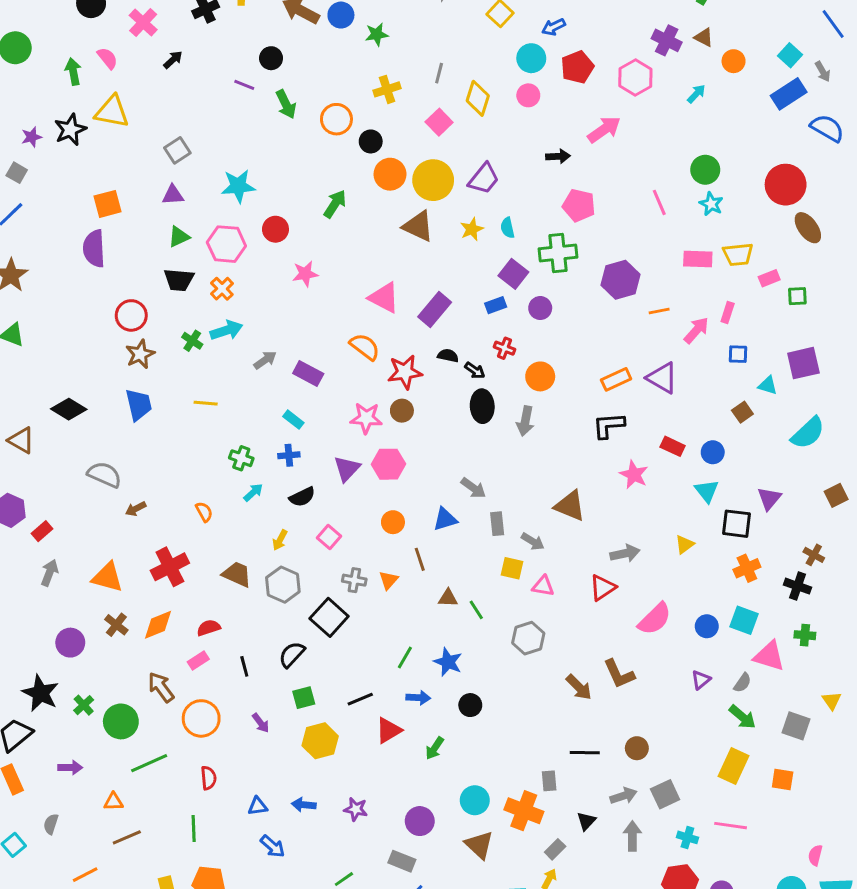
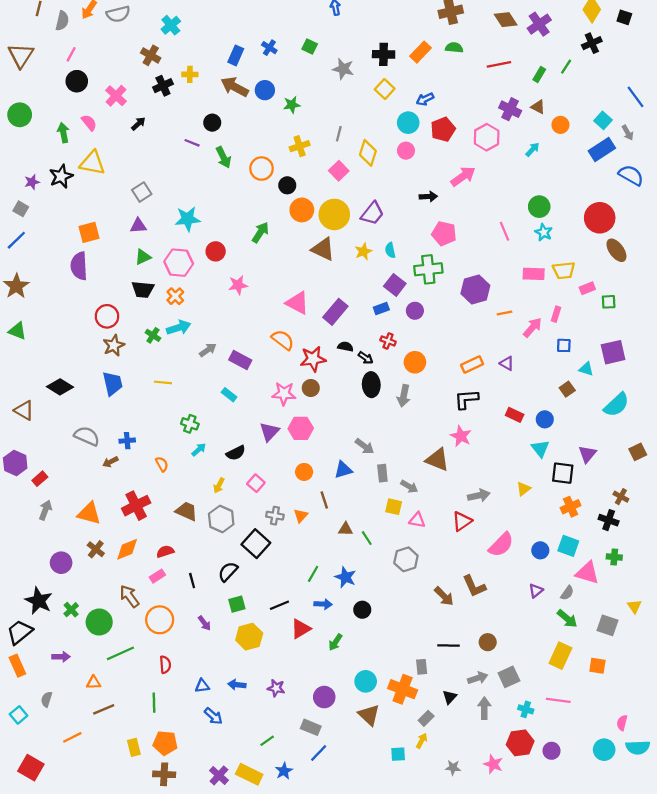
purple triangle: (662, 378) -> (507, 363), size x0.6
blue cross: (289, 455) -> (127, 441), moved
pink star: (634, 475) -> (461, 436), moved

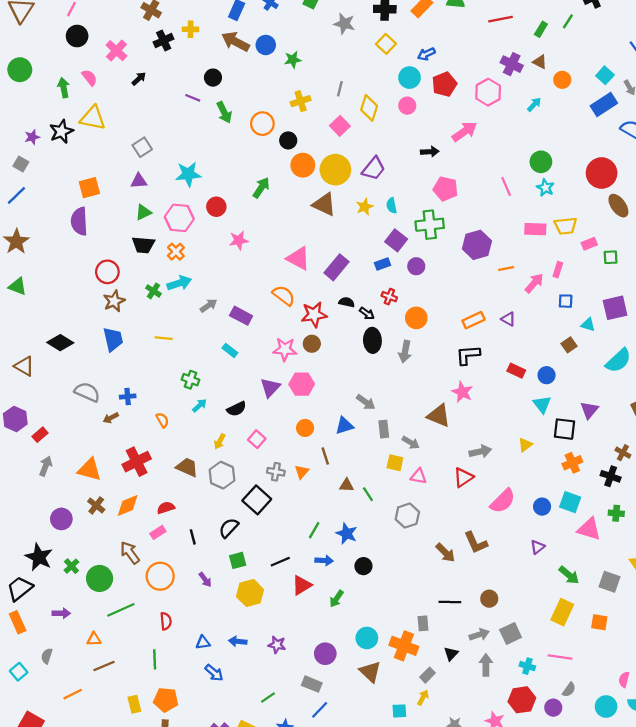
gray semicircle: (567, 593) -> (569, 690), moved

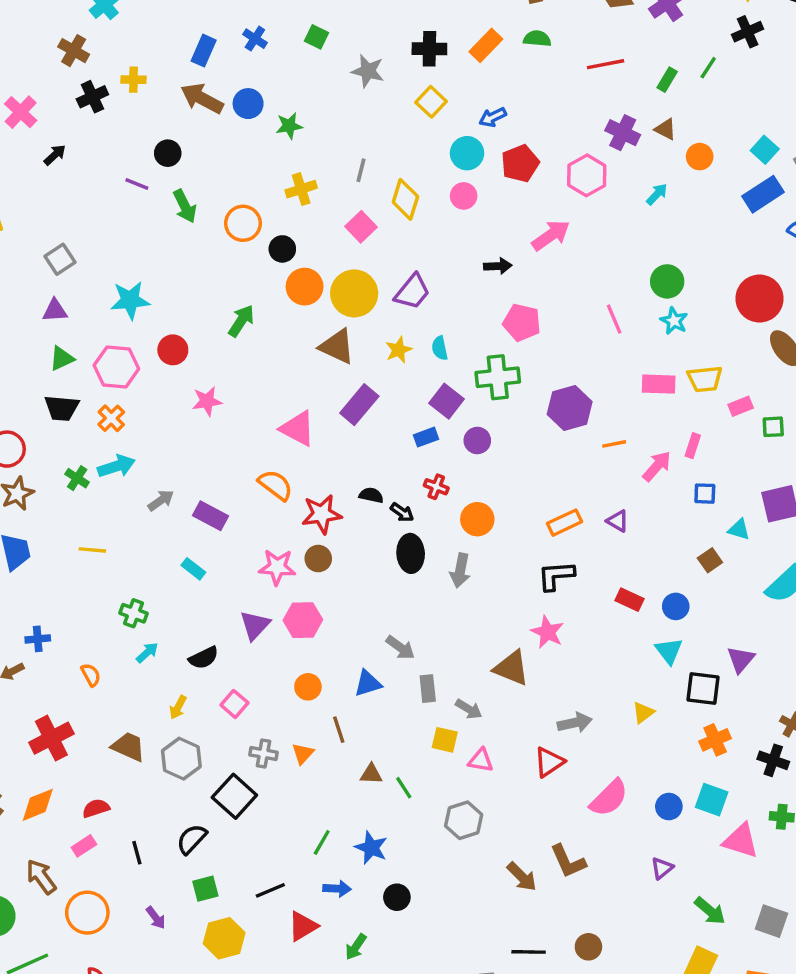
purple rectangle: (337, 267) -> (359, 405), moved

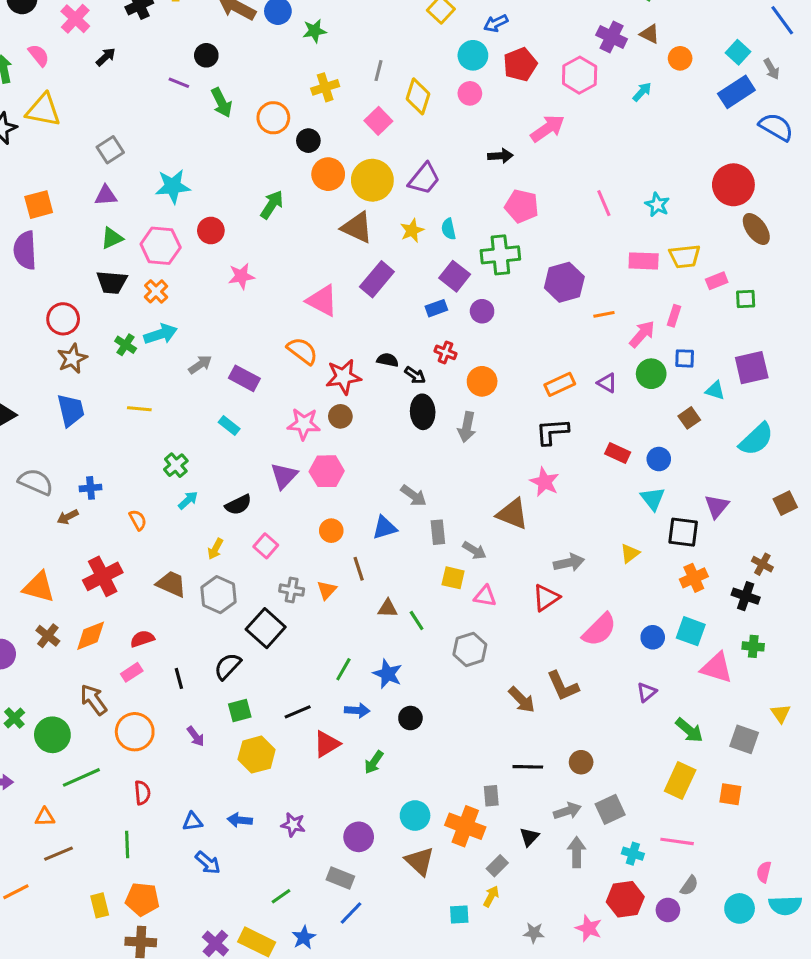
green circle: (667, 281) -> (651, 374), moved
green cross: (134, 613) -> (176, 465), turned 30

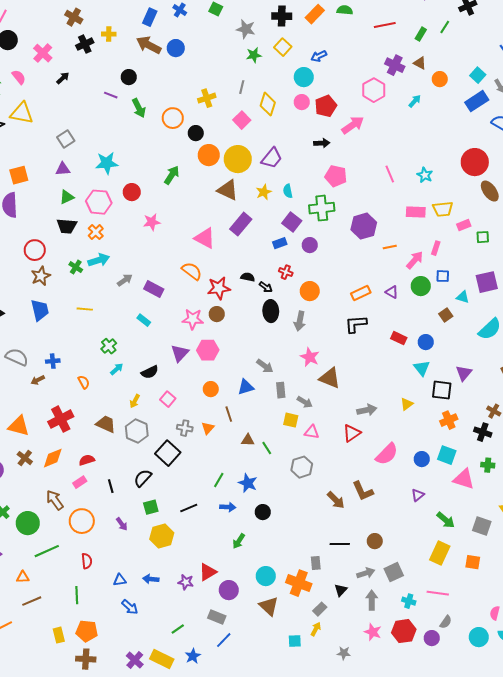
green star: (314, 31) -> (254, 55), moved
red pentagon: (520, 64) -> (326, 106), moved
pink star: (545, 482) -> (310, 357), moved
red triangle: (327, 744) -> (208, 572), moved
pink star: (589, 928) -> (373, 632), moved

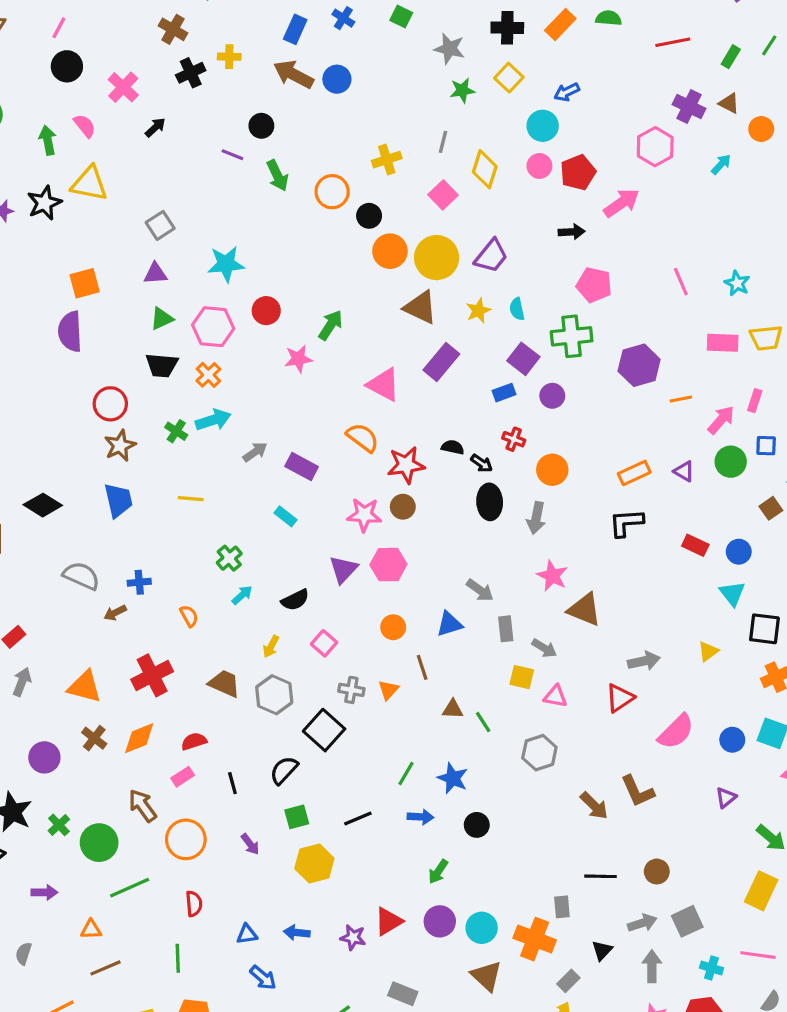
green arrow: (172, 175) -> (330, 325), moved
purple circle: (229, 590) -> (440, 921), moved

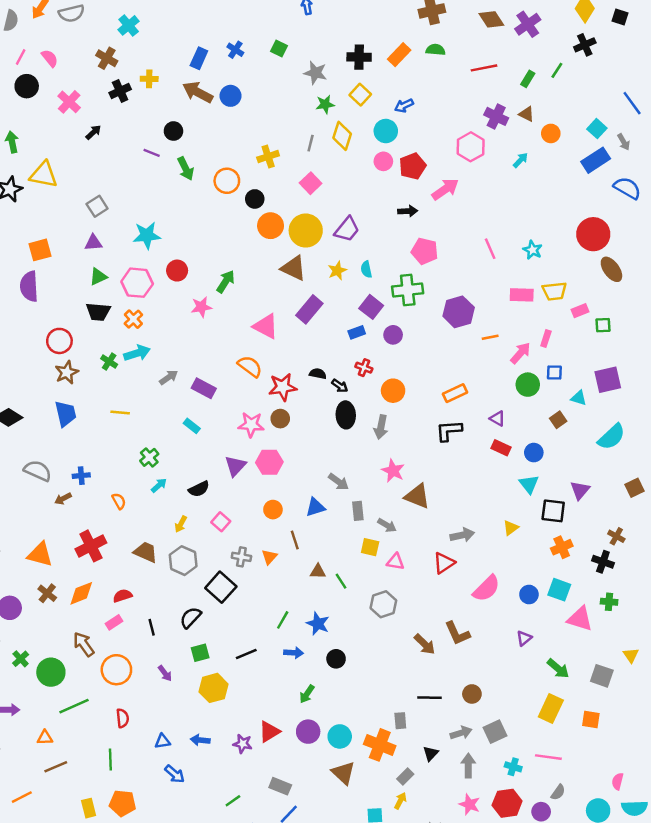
pink semicircle: (85, 126) -> (50, 58), moved
yellow diamond: (485, 169) -> (342, 136), moved
purple triangle: (684, 471) -> (497, 419), moved

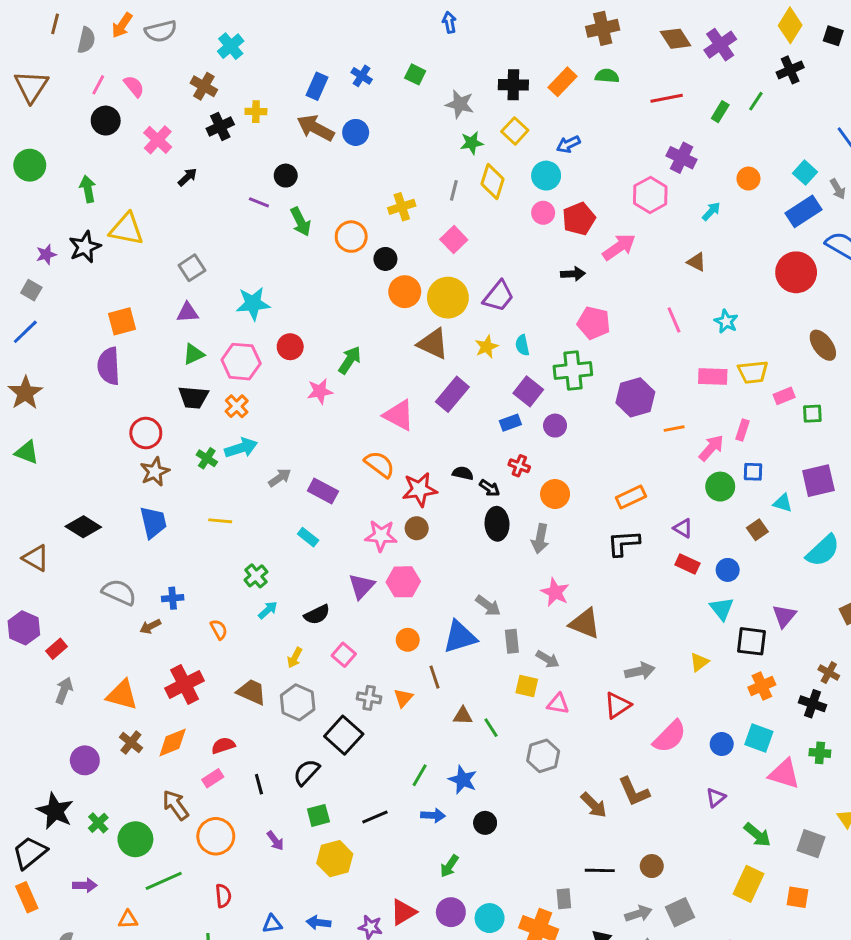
brown triangle: (527, 114) -> (696, 262), moved
red circle: (593, 234) -> (796, 272), moved
blue triangle: (315, 507) -> (460, 637), size x1.4

